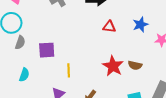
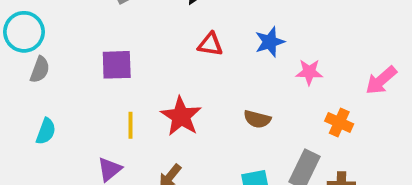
purple square: (47, 50) -> (117, 65), moved
red star: (113, 66) -> (181, 116), moved

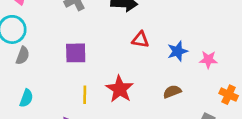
blue star: (270, 42) -> (178, 51), moved
brown semicircle: (257, 119) -> (172, 92), turned 144

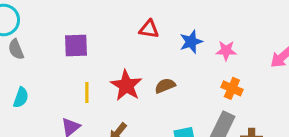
gray semicircle: (23, 56) -> (16, 49), turned 138
brown semicircle: (172, 92) -> (165, 86), moved
orange cross: (229, 95) -> (232, 88), moved

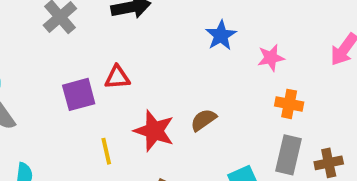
red triangle: (149, 29) -> (117, 77), moved
blue star: (191, 42) -> (221, 35), moved

